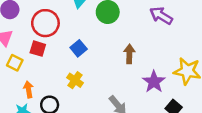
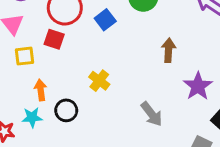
blue square: (79, 48) -> (105, 20), moved
yellow square: (15, 63) -> (25, 56), turned -35

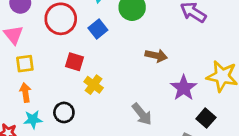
red square: (54, 39) -> (75, 62), moved
brown arrow: (169, 50) -> (156, 56), turned 100
orange arrow: (41, 90) -> (25, 93), moved

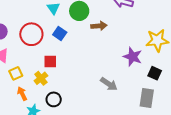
brown arrow: (156, 56) -> (99, 26), moved
yellow cross: (94, 85) -> (41, 78), moved, turned 32

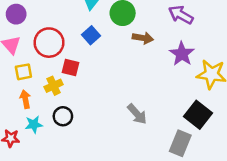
red circle: (31, 34) -> (49, 43), moved
purple star: (133, 57) -> (182, 54), moved
black square: (155, 73) -> (198, 115), size x1.5

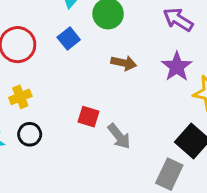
brown arrow: (143, 38) -> (124, 63), moved
red square: (70, 68) -> (89, 117), moved

